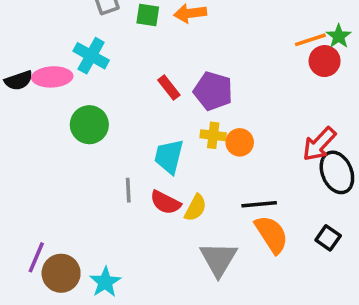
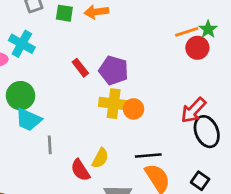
yellow cross: (213, 135) -> (114, 104), size x1.5
cyan trapezoid: (169, 157) -> (28, 120), moved, turned -80
red semicircle: (165, 202) -> (80, 170), moved, turned 30

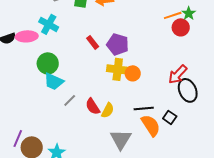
gray line: (50, 145) -> (70, 100), turned 48
red semicircle: (80, 170) -> (93, 106), moved
black square: (200, 181) -> (170, 117), moved

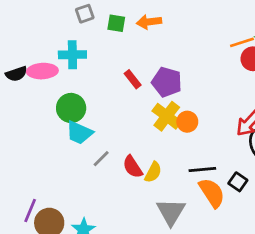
cyan cross: (49, 24) -> (72, 55), turned -30
yellow cross: (118, 69) -> (167, 116), turned 30

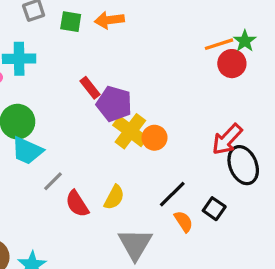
purple pentagon: (167, 82) -> (114, 104), moved
red semicircle: (133, 167) -> (77, 204), moved
black line: (202, 170) -> (172, 194), turned -40
orange semicircle: (212, 193) -> (184, 222), size x0.6

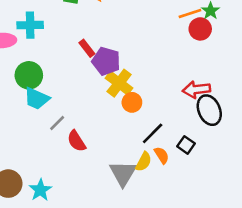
orange circle: (155, 138) -> (132, 102), moved
red arrow: (227, 139) -> (196, 90), turned 40
yellow semicircle: (114, 197) -> (144, 162), moved

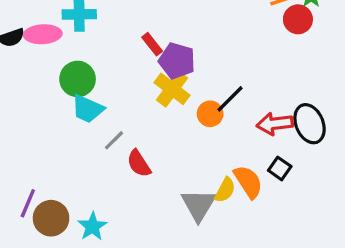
yellow cross: (119, 83) -> (172, 89), moved
red arrow: (196, 90) -> (275, 124), moved
black line: (153, 133) -> (230, 99), moved
orange semicircle: (162, 155) -> (248, 182), size x1.5

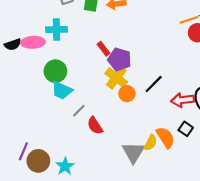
orange circle: (210, 114) -> (127, 94), moved

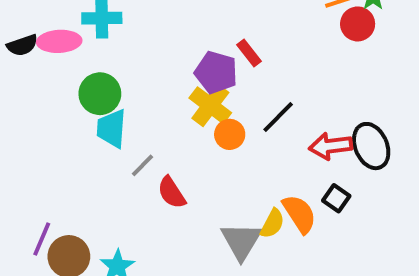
red rectangle: (103, 49) -> (249, 53), moved
cyan trapezoid: (62, 90) -> (111, 129), turned 70

